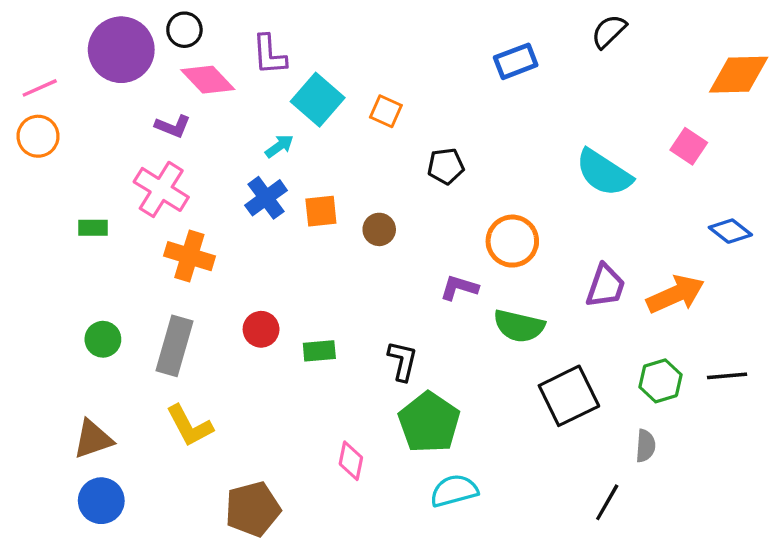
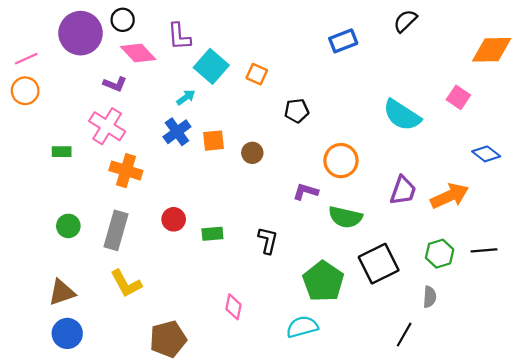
green pentagon: (429, 422) -> (323, 281), moved

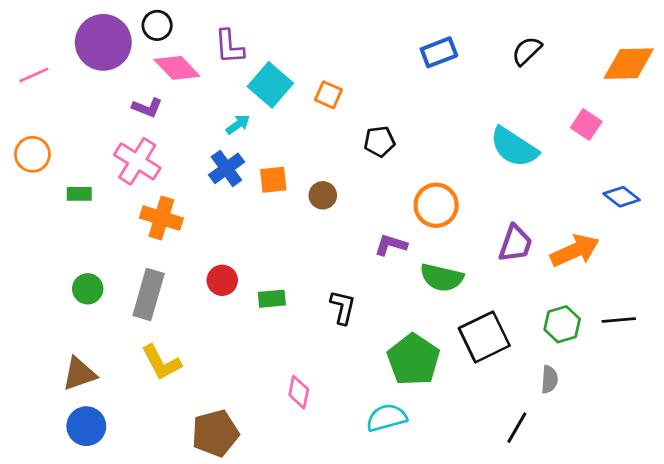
black semicircle: (405, 21) -> (527, 51), moved
orange circle: (25, 91) -> (32, 154), moved

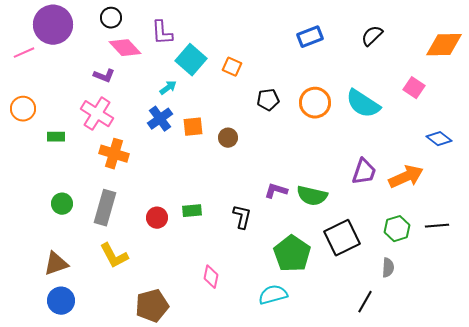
purple circle: (103, 42) -> (53, 25), moved
orange circle: (436, 205) -> (315, 103), moved
purple L-shape: (391, 245) -> (276, 191), moved
red circle: (222, 280) -> (157, 218), moved

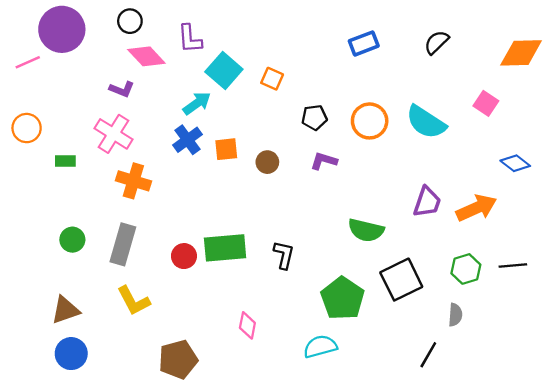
cyan arrow: (168, 88) -> (197, 103), size x1.4
purple L-shape: (276, 191) -> (324, 161), moved
green rectangle: (192, 211) -> (225, 248), size x1.8

